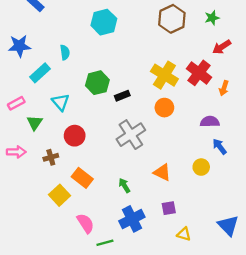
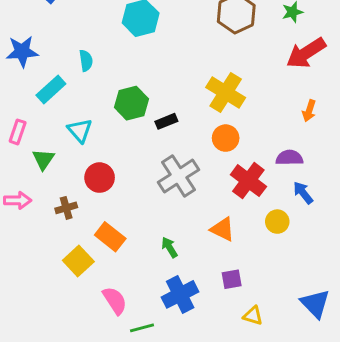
red arrow: (222, 47) -> (306, 53), size x1.5
red cross: (199, 73) -> (248, 181), moved
pink rectangle: (16, 103) -> (18, 132), turned -42

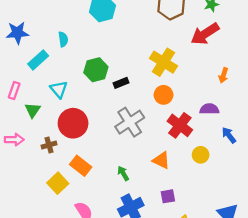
red arrow: (306, 53) -> (205, 34), moved
red circle: (100, 178) -> (73, 123), size x1.4
blue arrow: (303, 193) -> (229, 135), moved

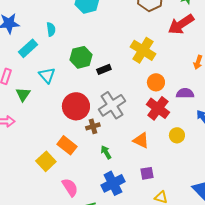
orange circle: (164, 95) -> (156, 82), moved
red circle: (73, 123) -> (76, 106), moved
brown cross: (49, 145) -> (93, 126), moved

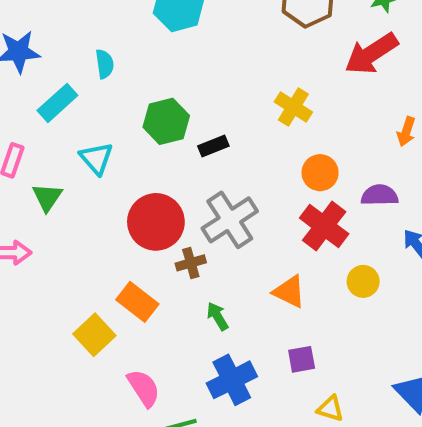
yellow cross: (143, 50) -> (293, 107), size x0.7

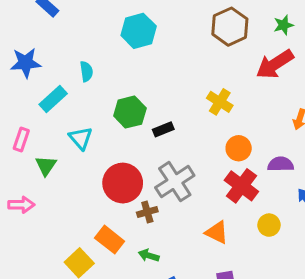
green arrow: (217, 316) -> (149, 255), moved, turned -42

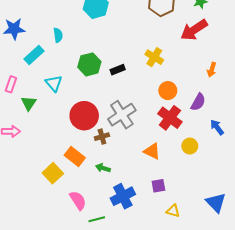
black rectangle: (163, 129) -> (118, 70), moved
purple semicircle: (281, 164) -> (198, 102), turned 120

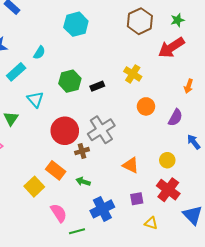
cyan semicircle: (58, 35) -> (39, 53), turned 40
red cross: (170, 118) -> (168, 190), moved

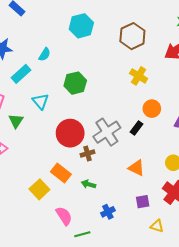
brown hexagon: (140, 21) -> (132, 36), moved
black rectangle: (97, 86) -> (137, 128), moved, turned -32
blue cross: (102, 209) -> (108, 212), size x0.6

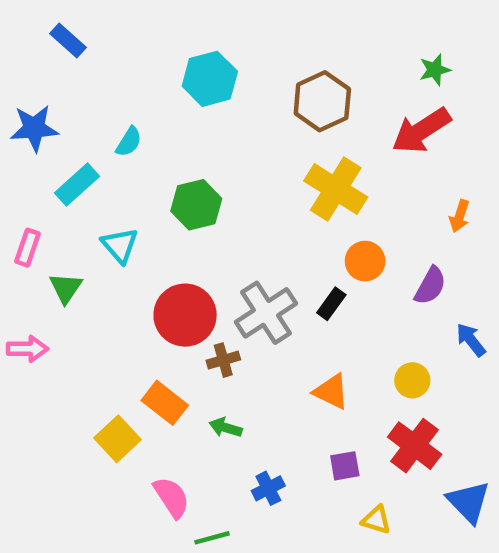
yellow cross: (139, 76) -> (336, 189), size x1.5

